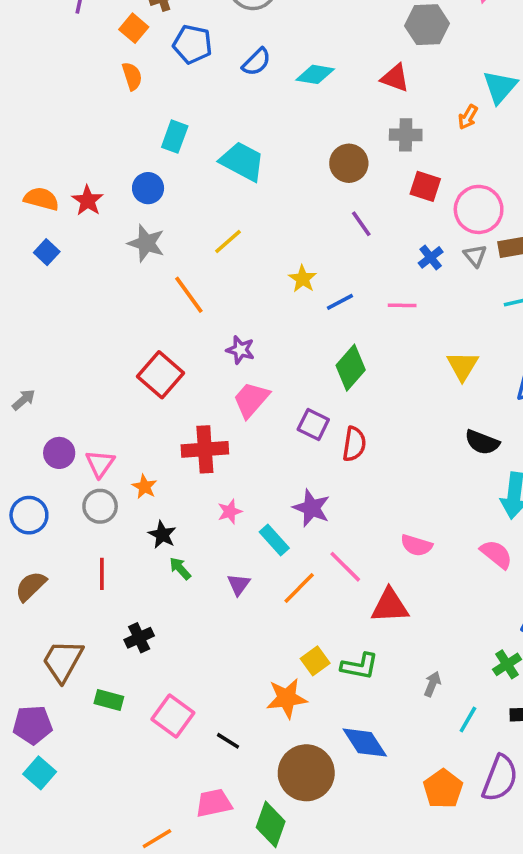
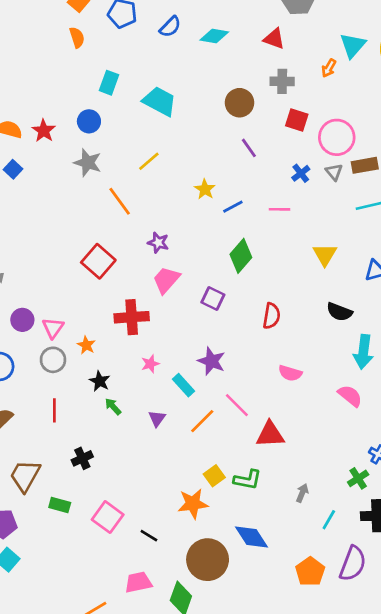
red semicircle: (354, 444) -> (271, 316), moved
pink semicircle: (416, 545) -> (290, 373), moved

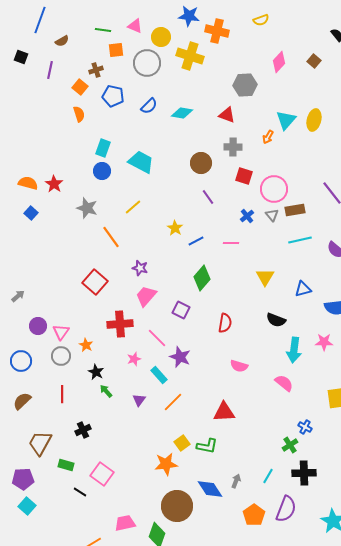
blue circle: (89, 121) -> (102, 171), moved
pink line: (237, 405) -> (157, 338), moved
gray arrow: (302, 493) -> (236, 481), moved
black line: (149, 536) -> (80, 492), moved

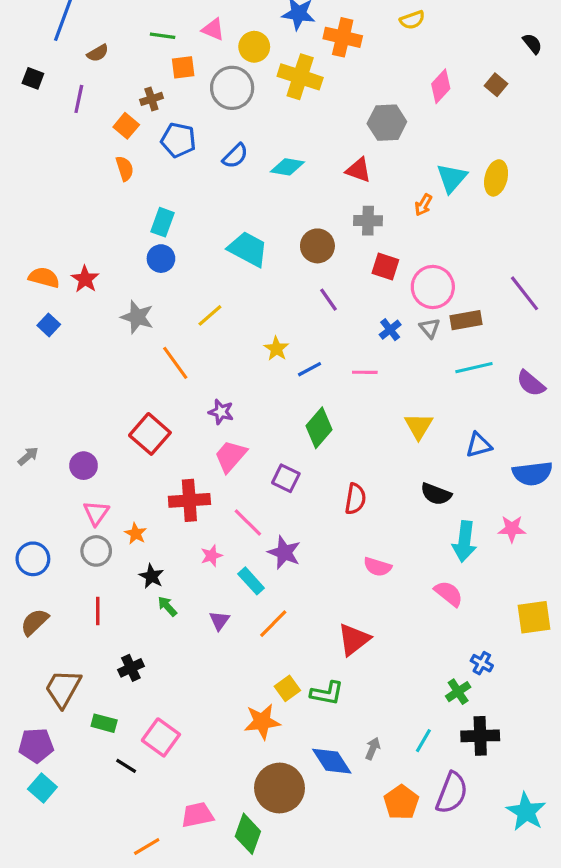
cyan trapezoid: (141, 162) -> (248, 249), moved
purple circle: (38, 326) -> (84, 466), moved
red triangle: (224, 412) -> (354, 639), turned -35

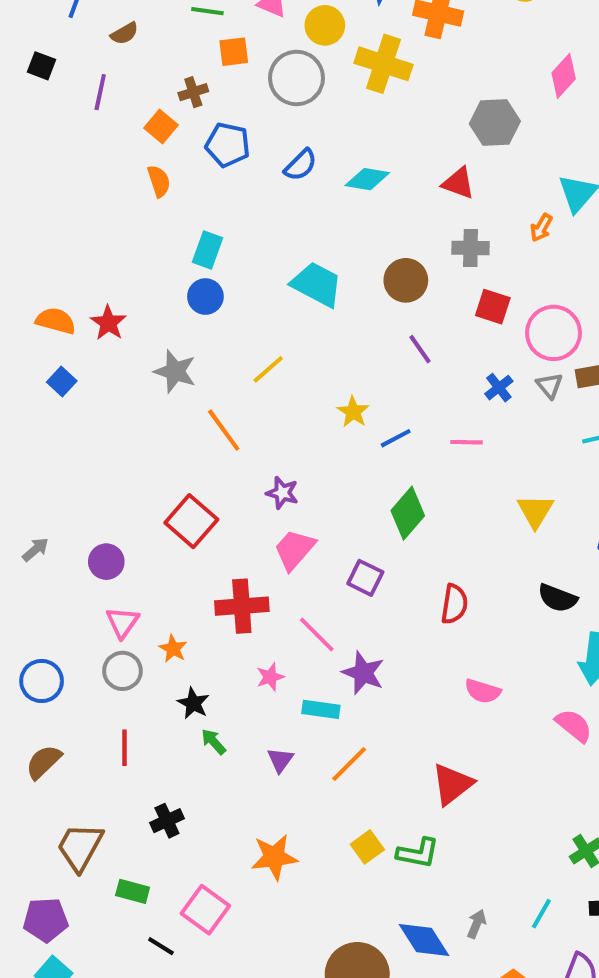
cyan rectangle: (251, 581) -> (321, 709), turned -40
orange star: (262, 722) -> (274, 857), moved

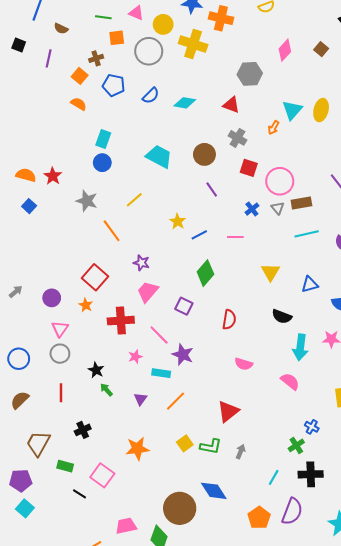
brown semicircle: (124, 33) -> (61, 29), turned 56
orange semicircle: (159, 181) -> (79, 104), turned -42
gray cross: (471, 248) -> (237, 138), turned 30
orange star: (173, 649) -> (86, 305), moved
gray arrow: (477, 924) -> (241, 452), moved

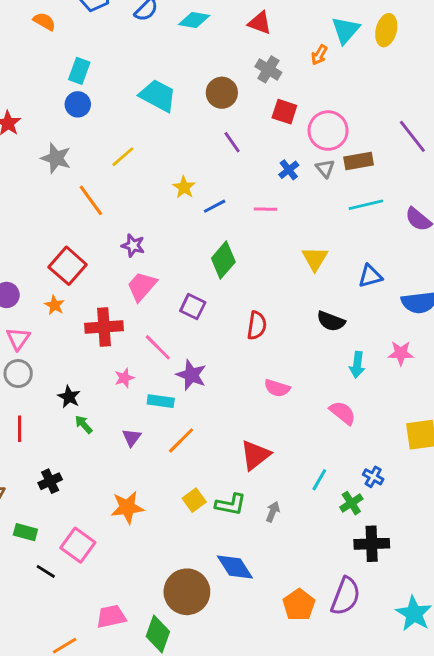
cyan arrow: (300, 347) -> (357, 365), size x0.7
cyan line: (274, 477) -> (319, 480), moved

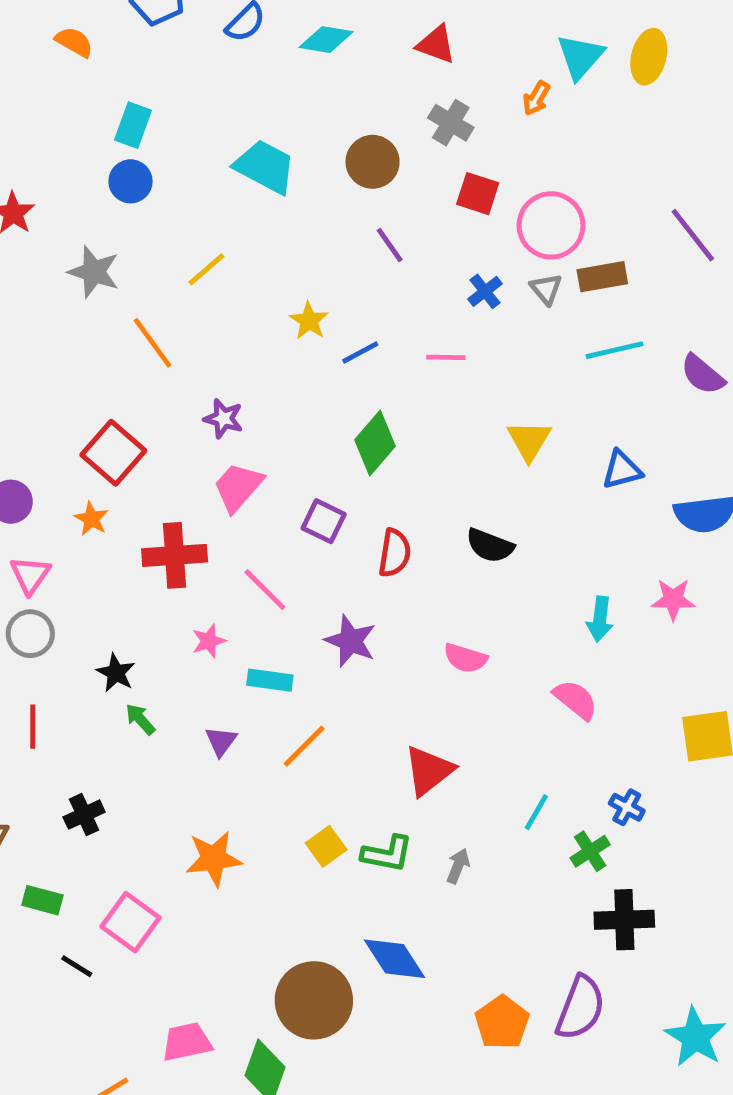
black semicircle: (331, 321) -> (490, 546), moved
red semicircle: (257, 326) -> (395, 553), moved
purple star: (191, 375) -> (351, 641), moved

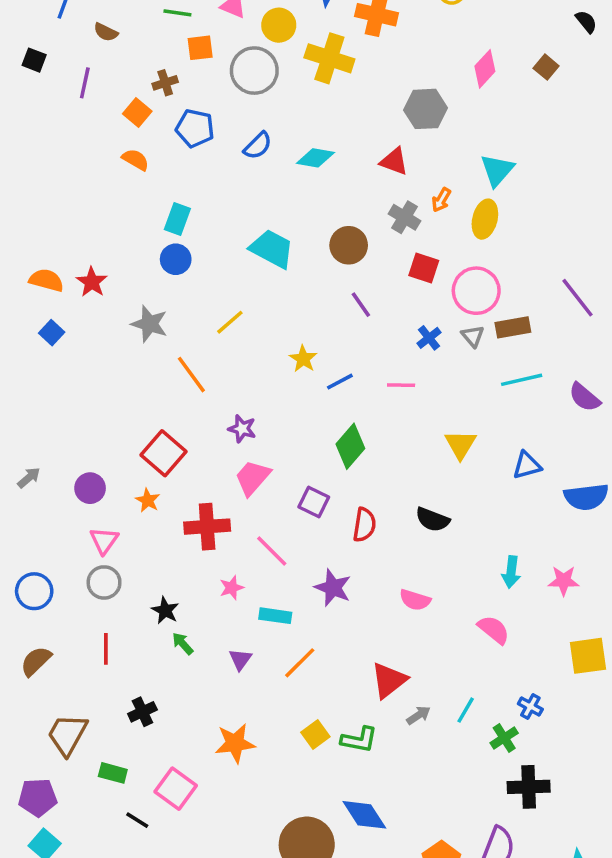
yellow ellipse: (649, 57) -> (485, 219), moved
orange arrow: (536, 98) -> (441, 200), moved
pink star: (673, 599) -> (564, 581), moved
gray arrow: (458, 866) -> (419, 715), moved, turned 35

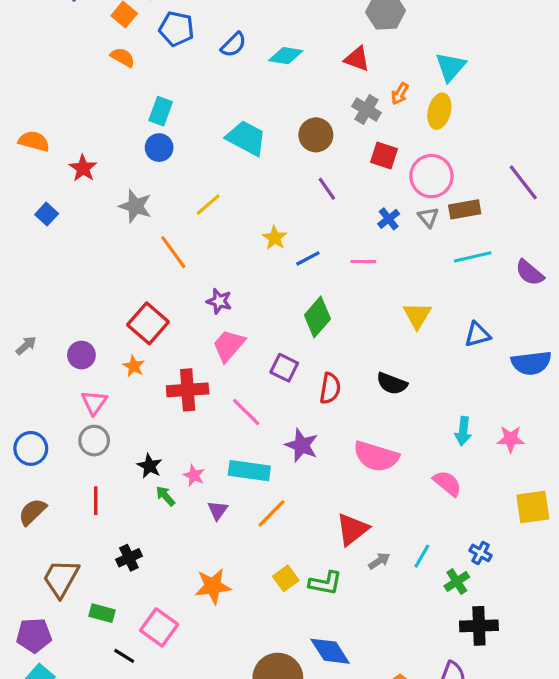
orange semicircle: (46, 280) -> (34, 141), moved
pink star: (232, 588) -> (194, 475), moved, turned -30
pink semicircle: (415, 600) -> (376, 456), size x1.6
cyan rectangle: (275, 616) -> (249, 471), size x1.4

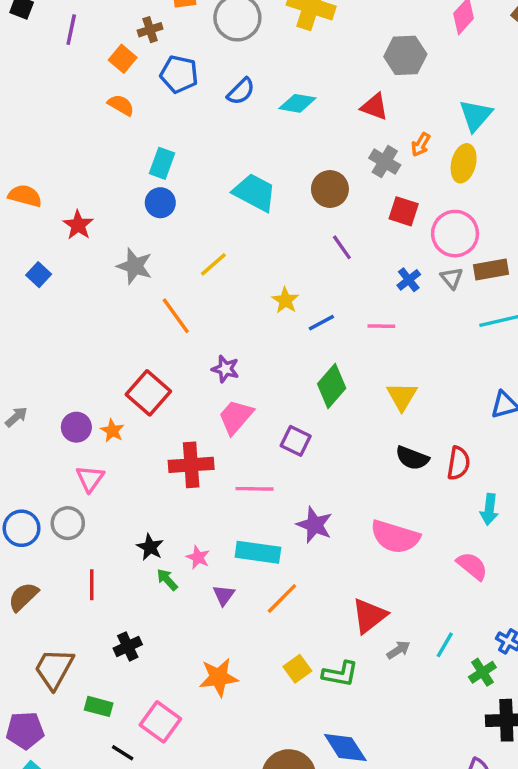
yellow triangle: (417, 315) -> (402, 396), moved
orange star: (134, 366) -> (112, 431), moved
red semicircle: (330, 388) -> (458, 463), moved
pink line: (246, 412) -> (255, 489), turned -44
gray circle: (94, 441) -> (68, 523), moved

